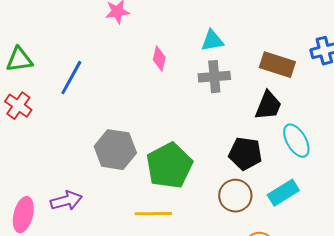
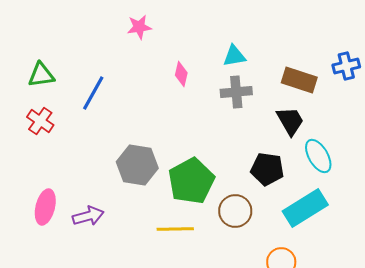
black trapezoid: (268, 106) -> (290, 121), turned -52
cyan rectangle: (283, 193) -> (305, 208), size x1.4
brown circle: (235, 196) -> (235, 211), moved
pink ellipse: (23, 215) -> (45, 207), moved

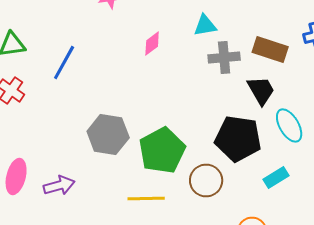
pink diamond: (181, 74) -> (152, 44), turned 40
gray cross: (236, 92) -> (224, 58), moved
black pentagon: (267, 169) -> (238, 138), size x1.4
cyan rectangle: (305, 208) -> (276, 178), size x0.6

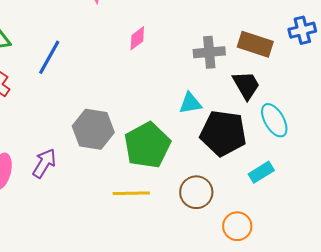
cyan triangle: (205, 26) -> (190, 103), moved
brown circle: (206, 180) -> (196, 192), moved
purple arrow: (59, 186) -> (44, 163), moved, turned -44

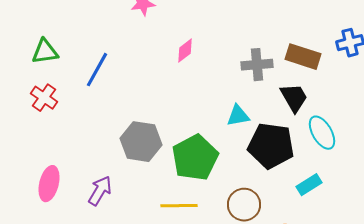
purple arrow: (44, 163) -> (100, 191), moved

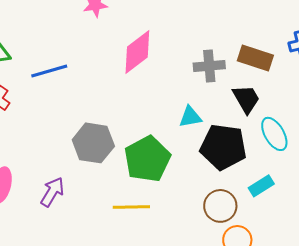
pink diamond: (185, 51) -> (137, 52), size x1.8
blue line: (97, 70) -> (49, 71), turned 45
brown circle: (244, 205) -> (220, 206), moved

